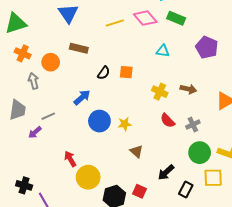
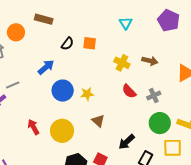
cyan triangle: (163, 51) -> (126, 23), turned 48
yellow circle: (88, 177) -> (62, 131), moved

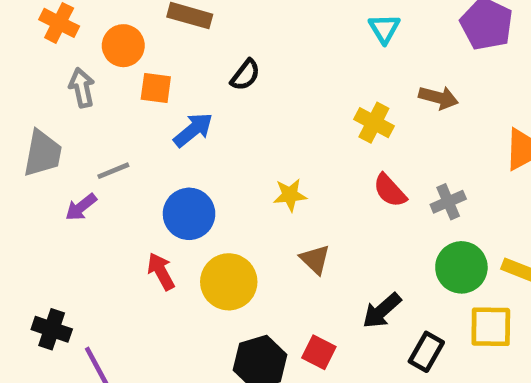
orange square: (90, 43) -> (156, 88), moved
brown arrow: (150, 61) -> (438, 98), moved
blue circle: (63, 91) -> (189, 214), moved

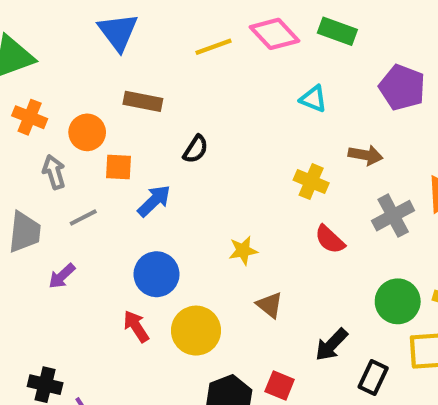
cyan triangle: (384, 29) -> (313, 99), turned -32
gray line: (113, 171) -> (83, 218), moved
gray cross: (448, 202) -> (393, 216), moved, size x1.4

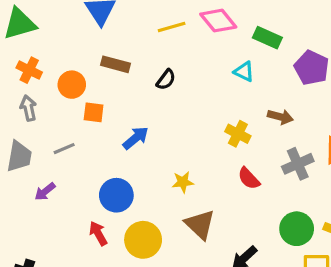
green rectangle: (337, 31) -> (267, 38), moved
black semicircle: (196, 149) -> (166, 80), moved
gray arrow: (54, 172) -> (28, 108), moved
blue arrow: (154, 201) -> (136, 138), moved
brown triangle: (270, 305) -> (200, 224), size x1.5

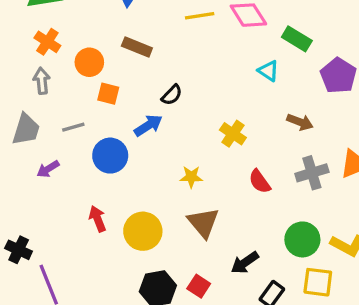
black semicircle: (166, 80) -> (172, 95), moved
yellow cross: (238, 134) -> (233, 134), moved
blue circle: (116, 195) -> (110, 156), moved

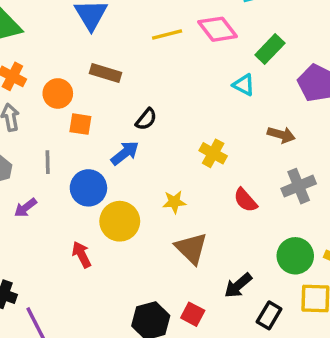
green rectangle: (297, 39) -> (270, 49), turned -72
gray line: (73, 127) -> (48, 162), turned -70
yellow circle: (143, 231) -> (120, 221), moved

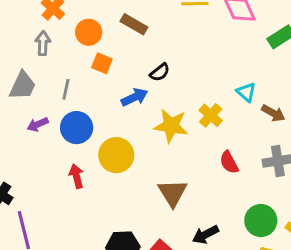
cyan triangle: (244, 85) -> (246, 92), moved
blue circle: (88, 188) -> (77, 128), moved
yellow star: (174, 202) -> (171, 126), moved, size x1.6

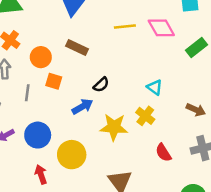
gray line: (66, 89) -> (27, 93), moved
cyan triangle: (246, 92) -> (155, 87), moved

